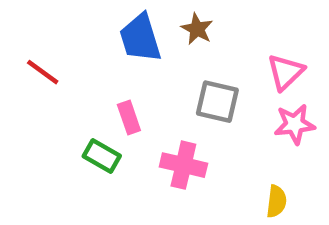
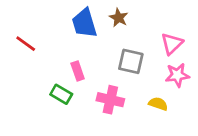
yellow semicircle: (276, 201) -> (158, 104), moved, turned -78

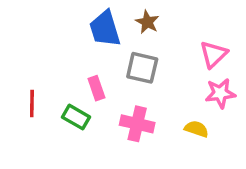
red line: (26, 44) -> (32, 103), moved, turned 55
gray square: (131, 61) -> (142, 68), moved

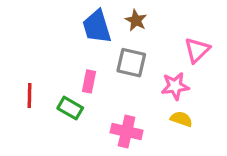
pink rectangle: (96, 88) -> (89, 81), turned 30
pink star: (220, 93) -> (175, 86), moved
pink cross: (137, 124) -> (127, 132), moved

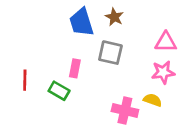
pink triangle: (197, 50) -> (166, 42), turned 45
pink star: (175, 86) -> (163, 72), moved
pink cross: (127, 132) -> (125, 111), moved

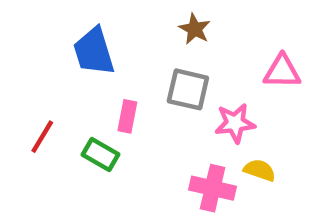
blue trapezoid: (81, 22) -> (94, 51), moved
pink star: (163, 72) -> (235, 123), moved
red line: (25, 80) -> (42, 137), turned 30

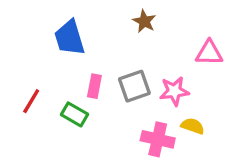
gray square: (188, 89) -> (134, 86), moved, turned -32

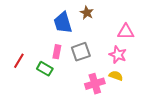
blue trapezoid: (69, 38) -> (63, 23), moved
pink star: (174, 91) -> (118, 55), moved, turned 30
pink cross: (158, 139) -> (95, 84), turned -30

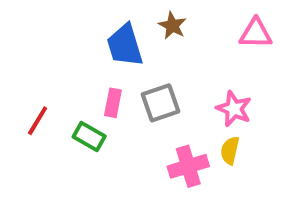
pink triangle: (126, 32) -> (256, 33), moved
yellow semicircle: (116, 76) -> (230, 150), turned -96

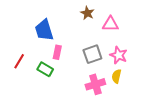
pink triangle: (256, 33) -> (110, 24), moved
blue trapezoid: (125, 45) -> (44, 30), moved
gray square: (161, 103) -> (92, 54), moved

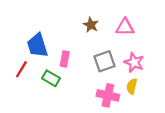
brown star: (87, 13) -> (91, 25), moved
blue trapezoid: (44, 30) -> (37, 45), moved
pink cross: (95, 84) -> (108, 95), turned 30

